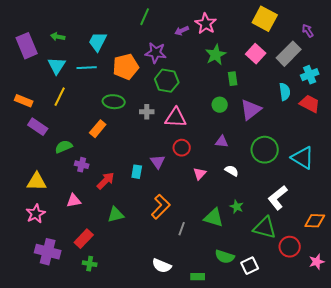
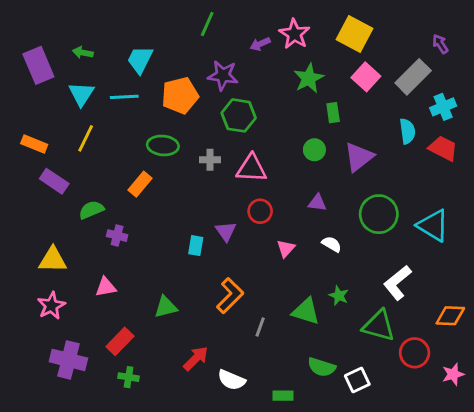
yellow square: (265, 19) -> (354, 34), moved
red arrow: (106, 181) -> (196, 359), moved

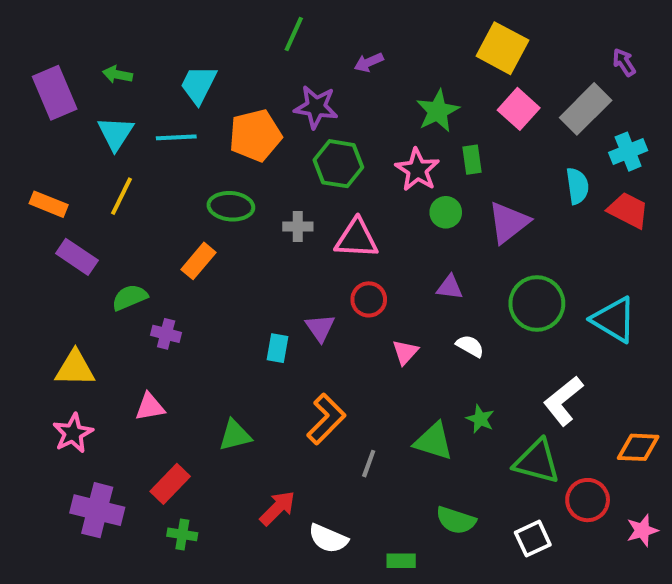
pink star: (294, 34) -> (417, 170), moved
white square: (357, 380) -> (533, 539), moved

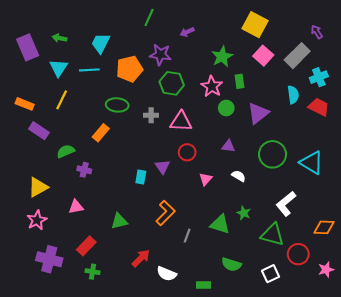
yellow triangle: (75, 368) -> (38, 187), turned -30

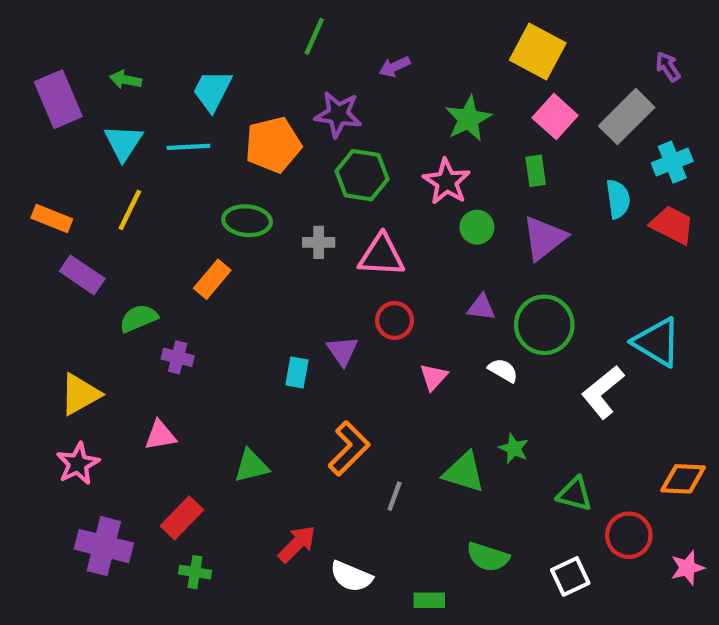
green rectangle: (240, 81) -> (536, 171), moved
green circle: (273, 154) -> (544, 325), moved
white L-shape: (286, 204) -> (603, 392), moved
green triangle: (273, 235) -> (575, 494), size x0.7

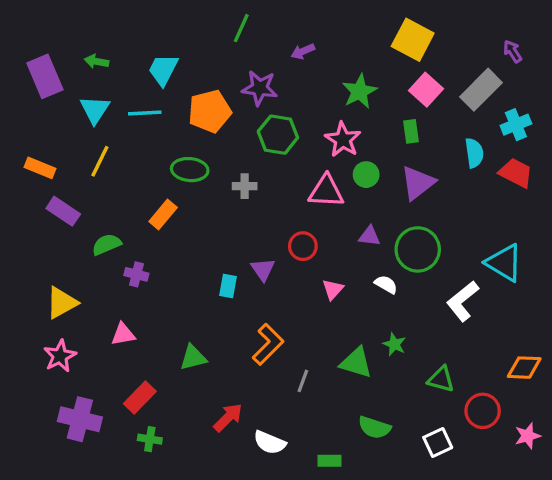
pink triangle: (382, 255) -> (326, 191), moved

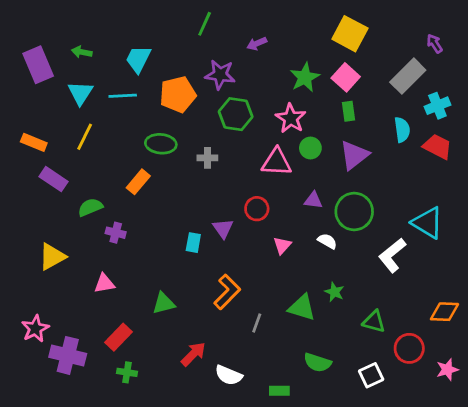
pink square: (426, 90) -> (346, 77), moved
pink star: (60, 356) -> (35, 329), moved

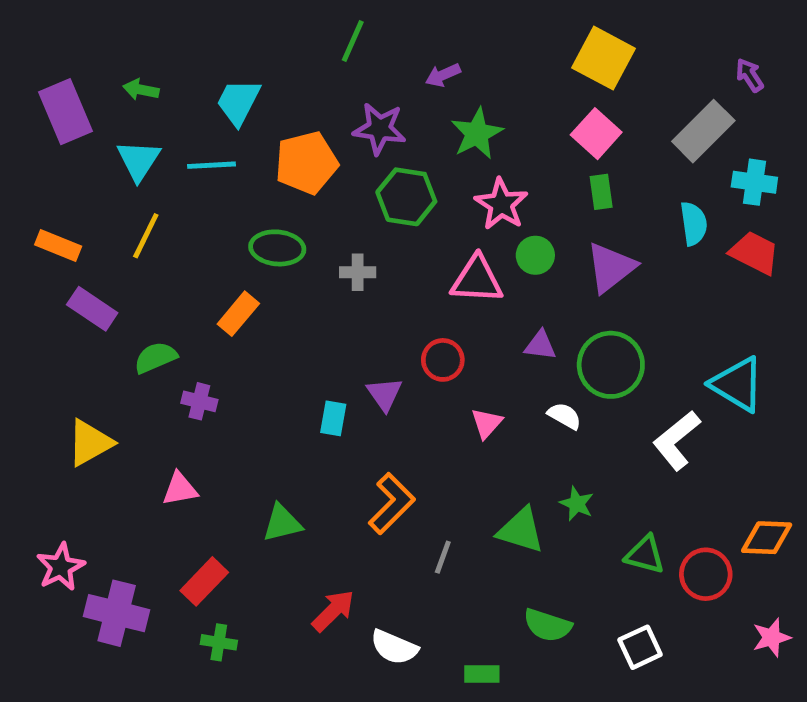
green star: (305, 77) -> (477, 134), moved
cyan cross: (437, 106) -> (754, 182), turned 30
red circle: (409, 348) -> (706, 574), moved

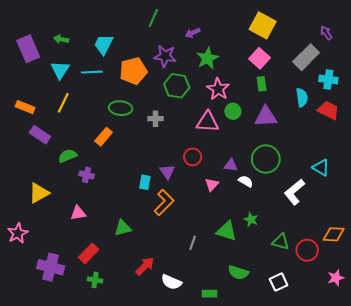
purple triangle: (611, 267) -> (266, 117), turned 35
purple triangle: (540, 345) -> (231, 165), moved
cyan triangle: (737, 384) -> (321, 167), size x0.7
orange L-shape: (392, 504) -> (164, 202), moved
pink star: (61, 567) -> (18, 233), moved

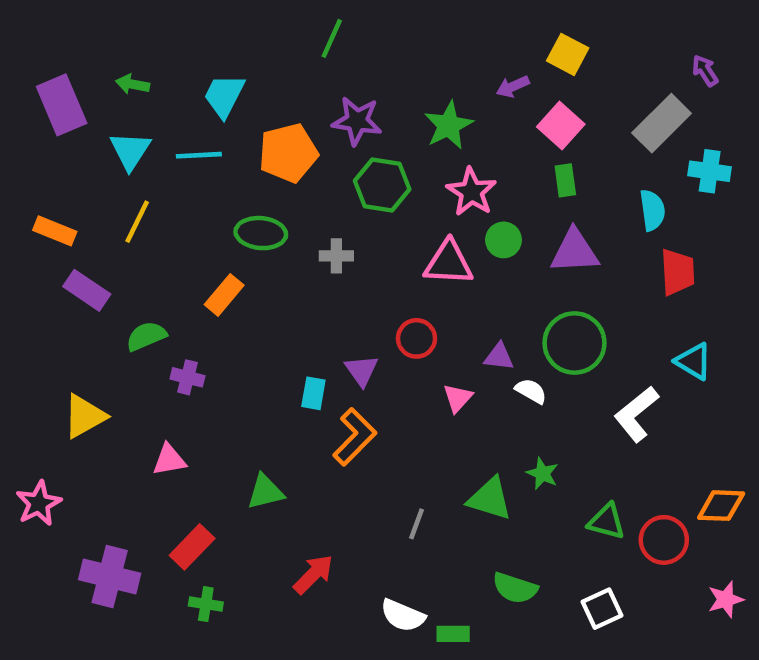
yellow square: (263, 25) -> (568, 54), size x0.7
purple arrow: (193, 33) -> (513, 87), moved
red trapezoid: (328, 110) -> (678, 272), moved, turned 60
white semicircle: (171, 282) -> (403, 615), moved

